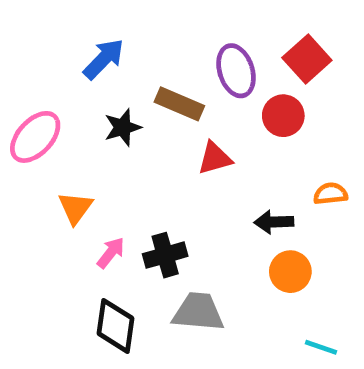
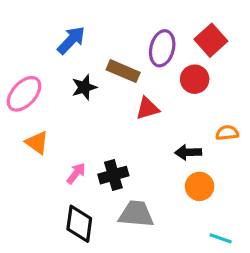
purple ellipse: (236, 71) -> (162, 48), turned 32
orange triangle: (75, 208) -> (37, 143), moved, turned -30

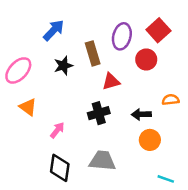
brown rectangle: (123, 71) -> (93, 53), turned 50
black cross: (113, 175) -> (99, 113), moved

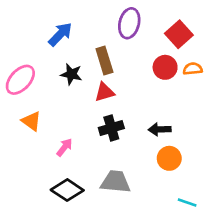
purple ellipse: (122, 36) -> (129, 23), moved
black star: (63, 66) -> (71, 74), turned 30
red triangle: (111, 81) -> (104, 92), moved
orange semicircle: (171, 100) -> (193, 69), moved
black diamond: (60, 168) -> (67, 190), turned -64

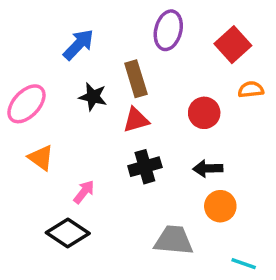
red circle: (165, 67) -> (204, 113), moved
gray trapezoid: (115, 182) -> (174, 240), moved
black diamond: (67, 190) -> (68, 233), moved

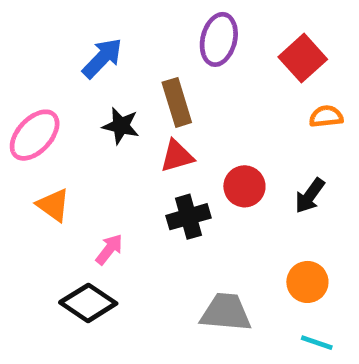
red circle: (204, 113) -> (244, 186), moved
black arrow: (208, 168) -> (310, 196), moved, turned -52
orange circle: (220, 206) -> (307, 282), moved

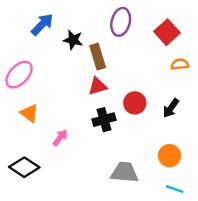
blue arrow: (102, 58) -> (42, 24), moved
black star: (121, 126) -> (73, 40), moved
black diamond: (88, 303) -> (24, 167), moved

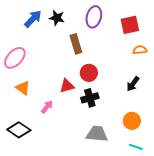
red square: (167, 32) -> (130, 25), turned 30
black star: (73, 40) -> (57, 18), moved
red triangle: (98, 86) -> (67, 86), moved
red circle: (135, 103) -> (89, 73), moved
black cross: (104, 120) -> (90, 98), moved

